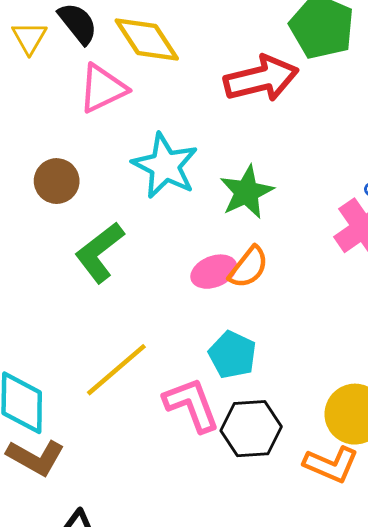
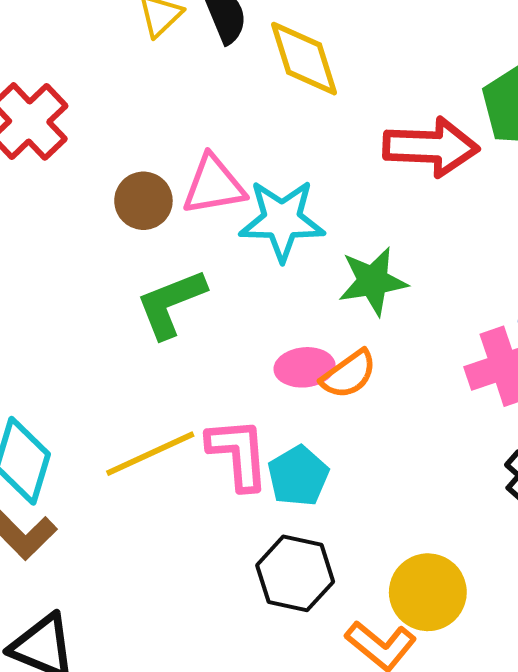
pink triangle: (103, 88) -> (214, 185), moved
cyan star: (165, 166) -> (282, 220), turned 30
pink L-shape: (192, 405) -> (238, 454), moved

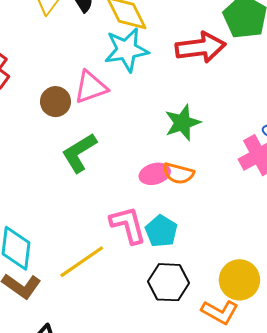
cyan star: (282, 220) -> (126, 50), moved
orange semicircle: (349, 374) -> (178, 173), turned 60
yellow line: (150, 454) -> (82, 262), moved

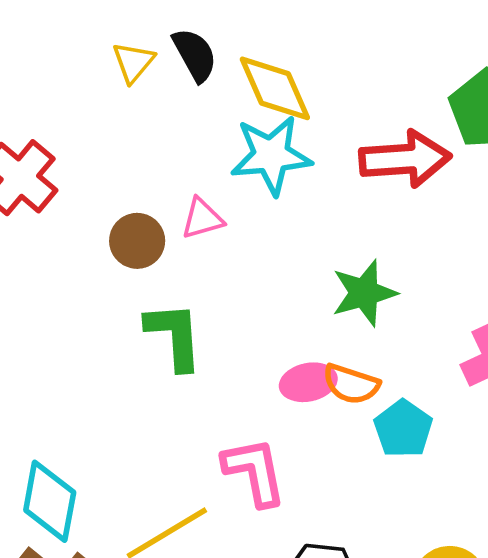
pink triangle: (91, 87) -> (202, 219), size x0.7
green L-shape: (79, 153) -> (174, 336), turned 114
cyan pentagon: (161, 231) -> (403, 429), moved

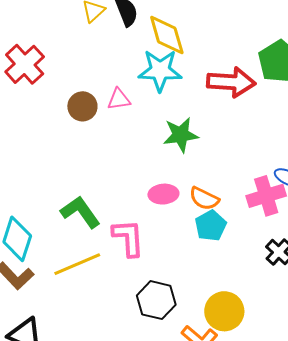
green star: (364, 293) -> (181, 135), moved
green L-shape: (174, 336) -> (80, 212), moved, turned -39
orange semicircle: (351, 384) -> (204, 199), moved

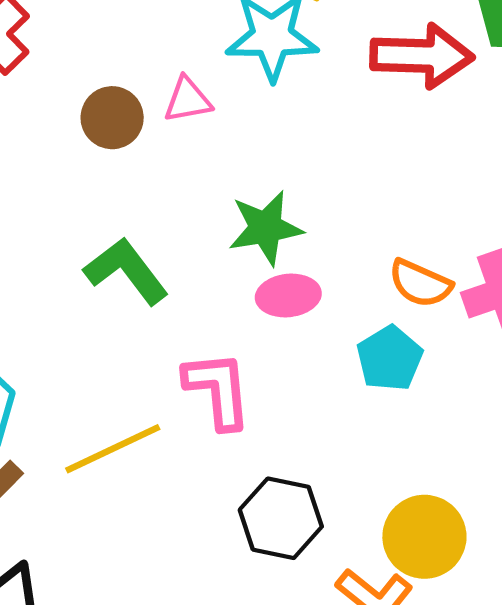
green star: (181, 135) -> (266, 228), moved
orange semicircle: (204, 199) -> (420, 283), moved
green L-shape: (80, 212) -> (126, 271), moved

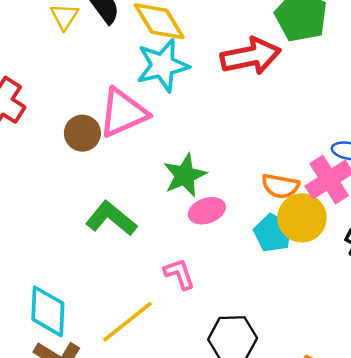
pink triangle: (188, 100) -> (123, 113), size x1.8
pink L-shape: (218, 390) -> (179, 274), size x0.7
yellow circle: (424, 537) -> (302, 218), moved

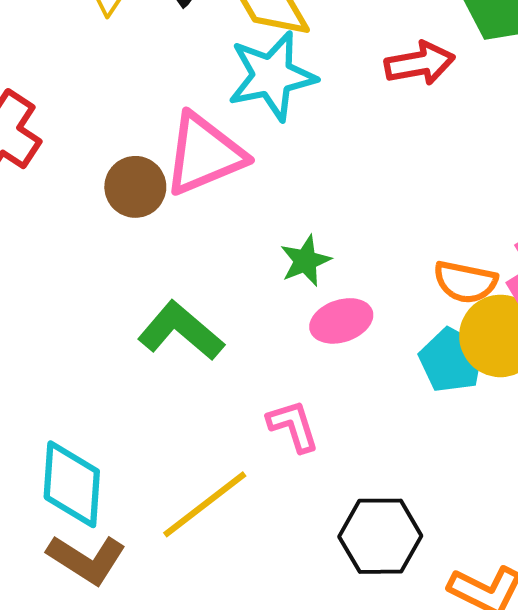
red arrow: (251, 56) -> (420, 63), size x0.7
green star: (185, 175) -> (305, 261), size x0.7

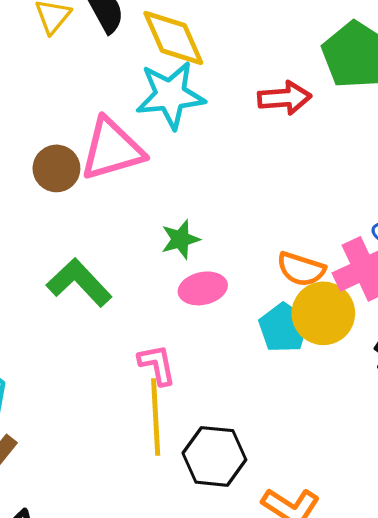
yellow line: (205, 504) -> (156, 417), moved, turned -62

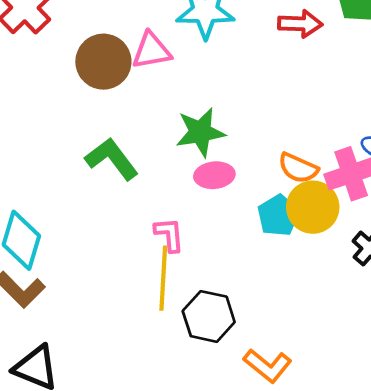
pink triangle: (112, 149) -> (151, 51), size x0.7
brown circle: (56, 168) -> (103, 62), size x1.4
green star: (180, 239) -> (200, 132), size x1.5

